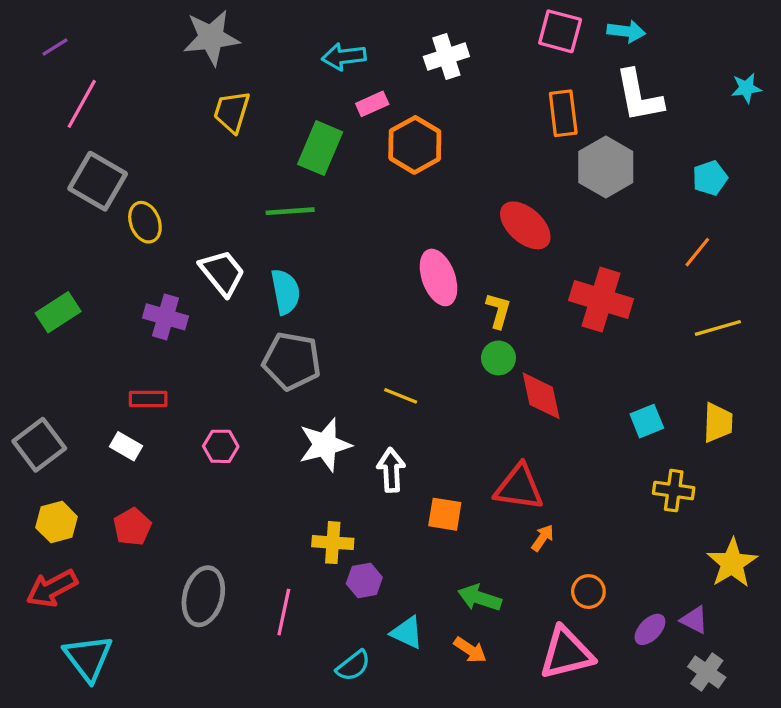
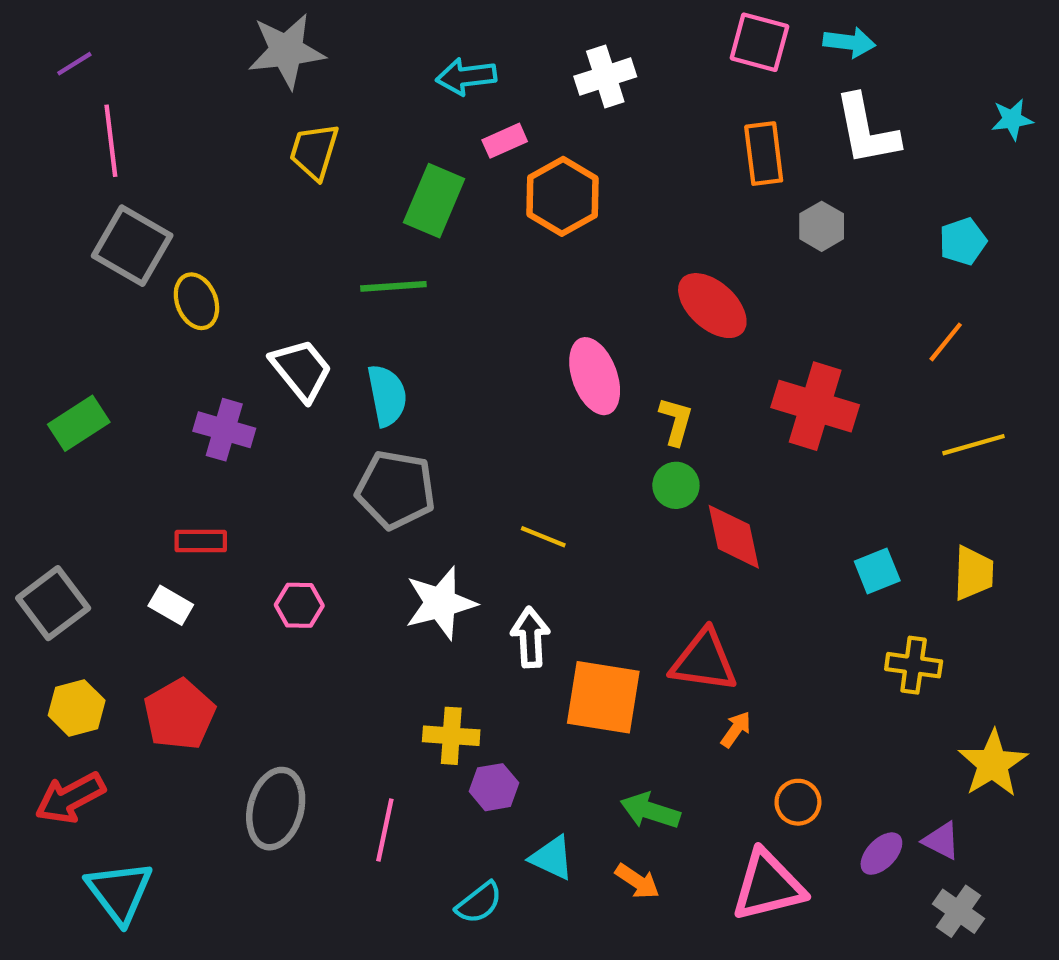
pink line: (82, 104) -> (111, 141), turned -36
gray hexagon: (606, 167) -> (822, 226), size x0.6
orange square: (445, 514) -> (603, 697), size x1.6
red pentagon: (132, 527) -> (179, 714), size x1.4

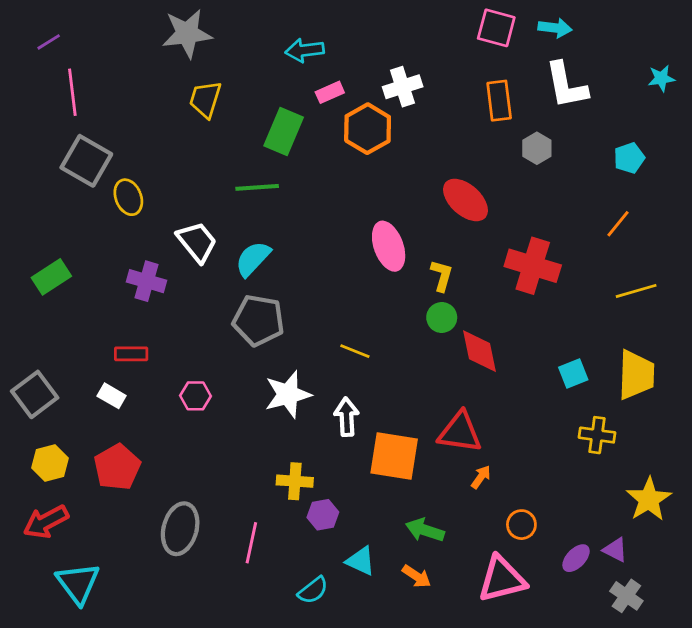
white cross: (605, 76) -> (403, 87), moved
cyan semicircle: (387, 395) -> (253, 259), turned -126
yellow trapezoid: (974, 573) -> (636, 375), size x1.4

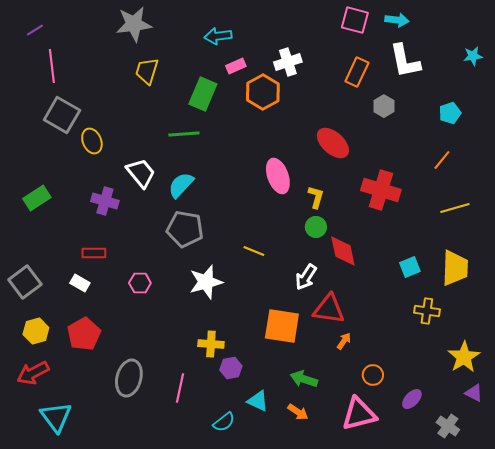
orange rectangle: (499, 101) -> (357, 72), turned 32
white arrow: (347, 417) -> (306, 277), moved, turned -144
purple triangle: (615, 550) -> (474, 393), moved

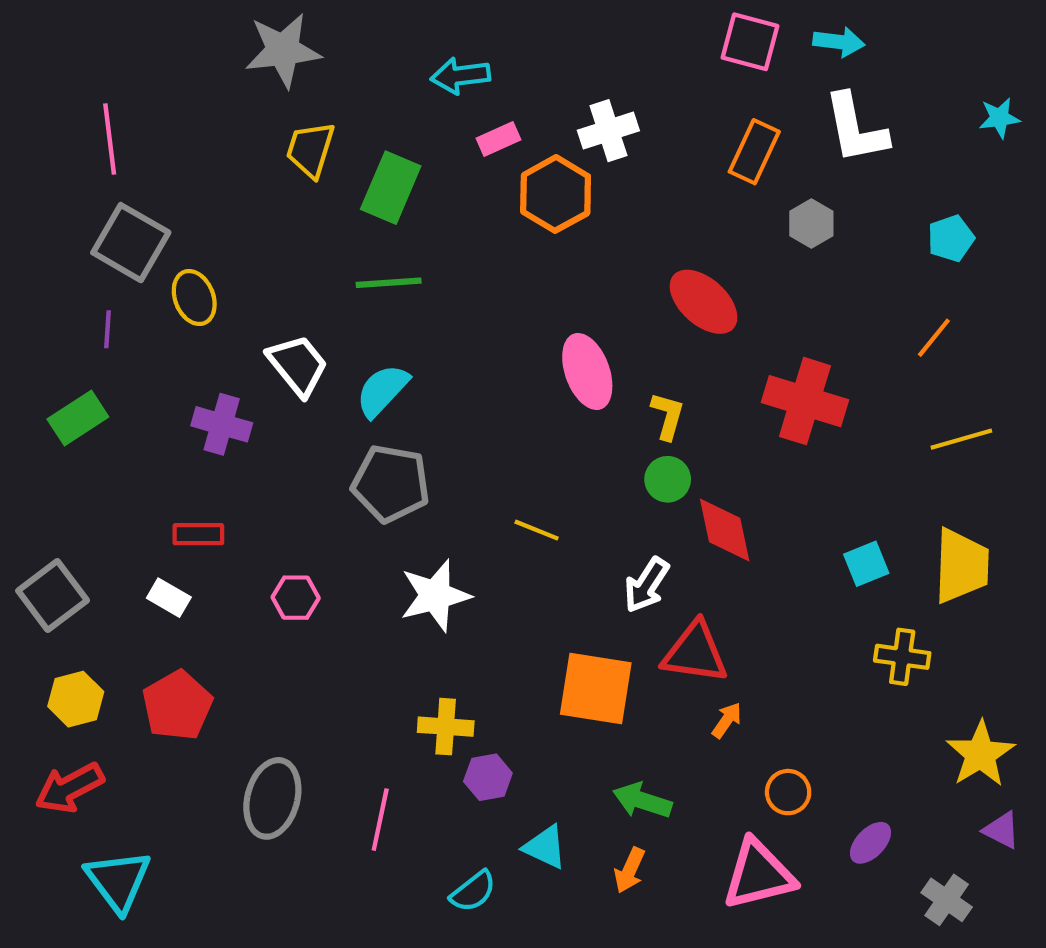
purple line: (35, 30) -> (108, 329), moved, turned -54
green rectangle: (203, 94) -> (391, 188), moved
orange arrow: (298, 412) -> (630, 870), turned 80

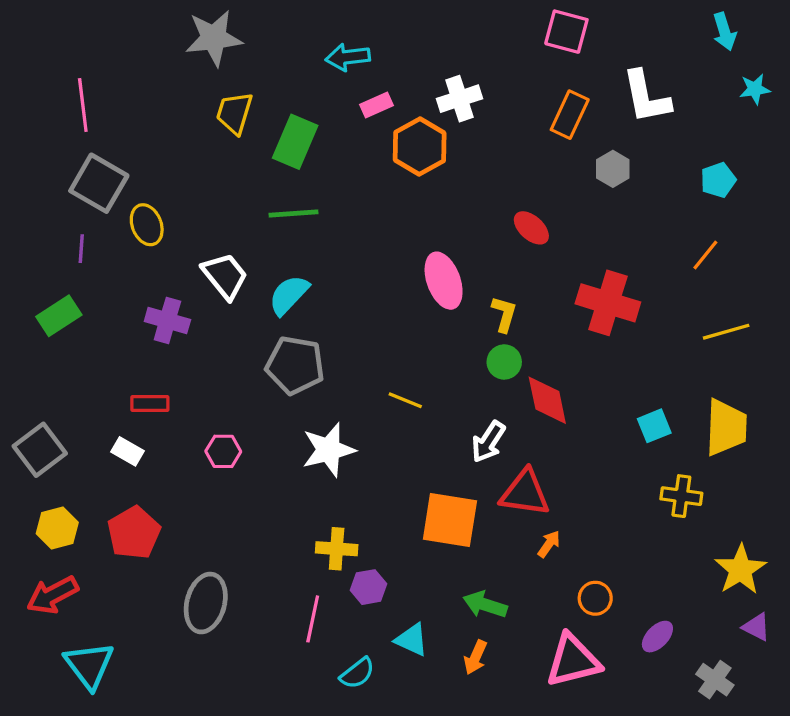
cyan arrow: (839, 42) -> (724, 32), moved, turned 66
red ellipse: (704, 302) -> (531, 228), size x0.7
pink line: (380, 820) -> (313, 619), moved

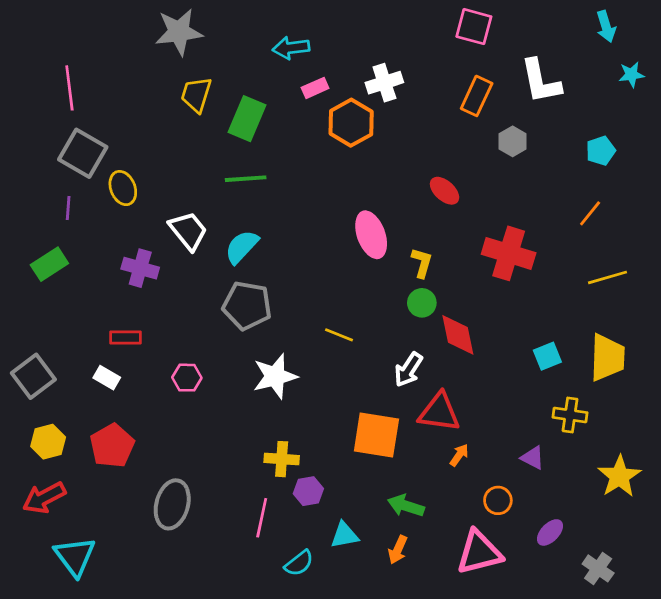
purple triangle: (756, 627) -> (533, 458), moved
cyan triangle: (412, 640) -> (344, 535), turned -36

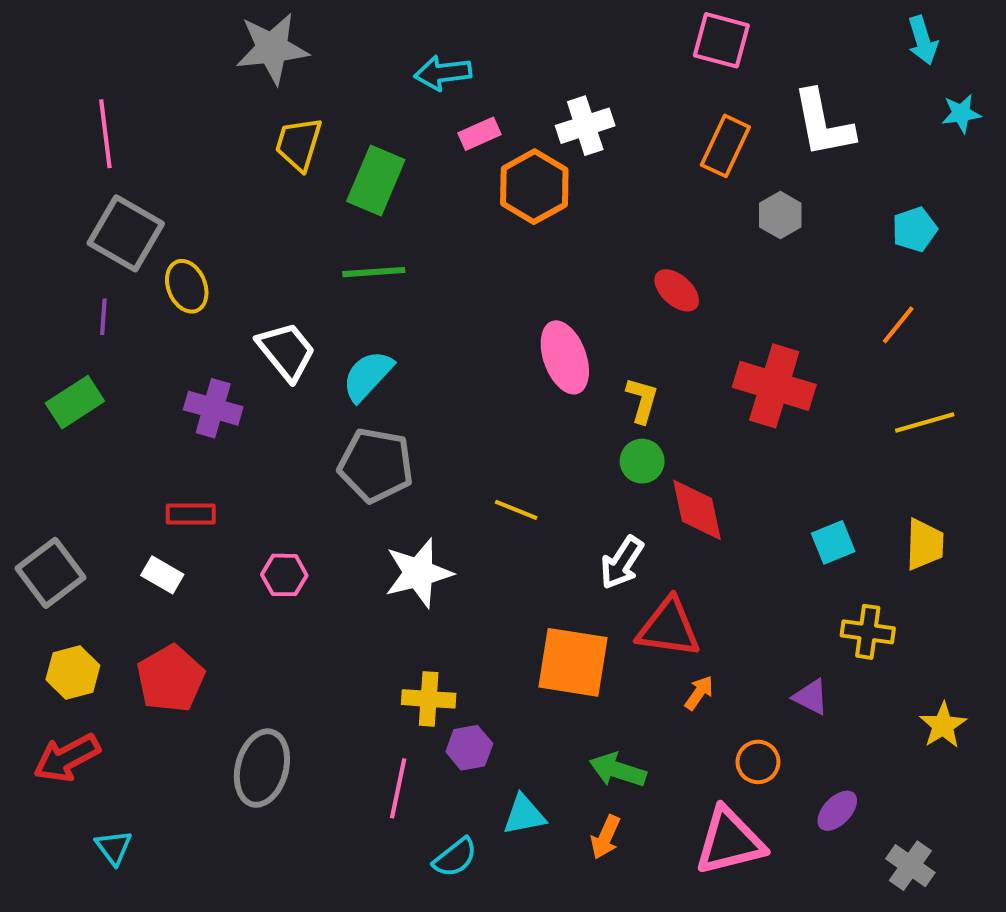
yellow trapezoid: (607, 358) -> (925, 544), size x0.7
yellow star: (619, 476) -> (943, 725), size x0.7
cyan triangle: (75, 556) -> (114, 847), size x0.6

